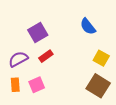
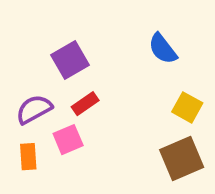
pink square: (37, 85) -> (68, 140), moved
brown square: (98, 86) -> (182, 159), turned 35

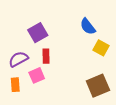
red rectangle: (85, 104) -> (46, 56), turned -56
yellow square: (187, 107) -> (101, 48), moved

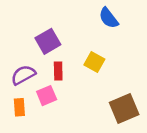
blue semicircle: (88, 26) -> (109, 18), moved
yellow square: (101, 48) -> (94, 62), moved

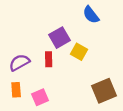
purple square: (48, 41) -> (60, 38), moved
pink square: (47, 96) -> (40, 97), moved

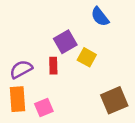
orange rectangle: (16, 90) -> (18, 99), size x1.5

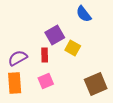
pink square: (44, 108) -> (46, 81), moved

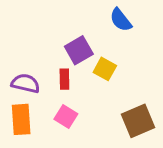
purple semicircle: (18, 58) -> (25, 83), turned 42
pink square: (46, 81) -> (66, 117), turned -35

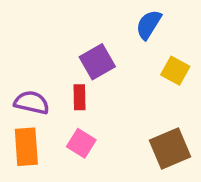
blue semicircle: (121, 20) -> (149, 25), turned 70
yellow square: (105, 69) -> (175, 71), moved

